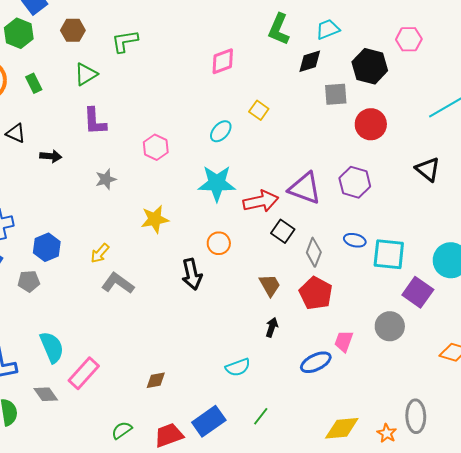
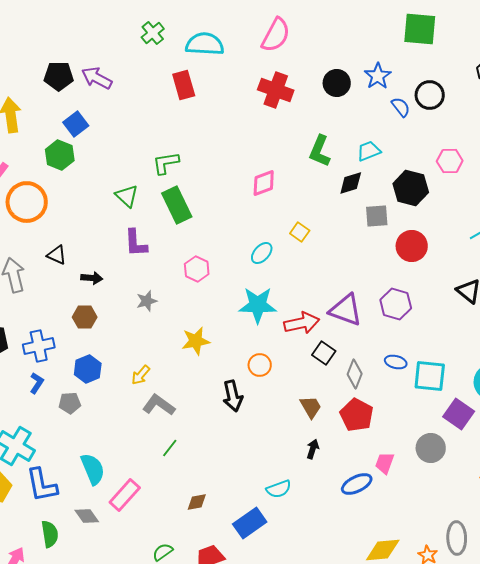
brown hexagon: (73, 30) -> (85, 317), moved
green triangle: (86, 74) -> (127, 196), turned -45
green rectangle: (34, 83) -> (177, 205), moved, size x1.8
green line: (261, 416) -> (170, 448), moved
blue rectangle: (209, 421) -> (250, 523), moved

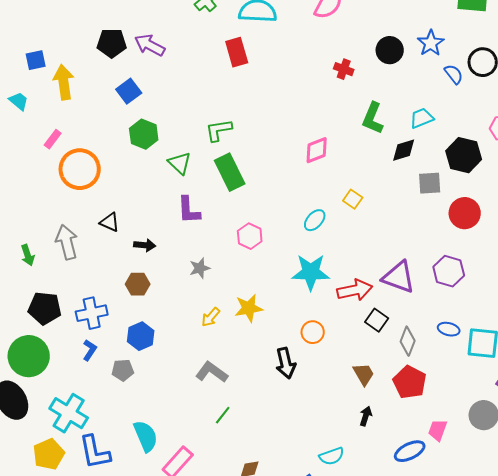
red cross: (276, 90) -> (344, 69), moved, size x0.6
green hexagon: (60, 155) -> (144, 134), moved
yellow arrow: (141, 375) -> (211, 317), moved

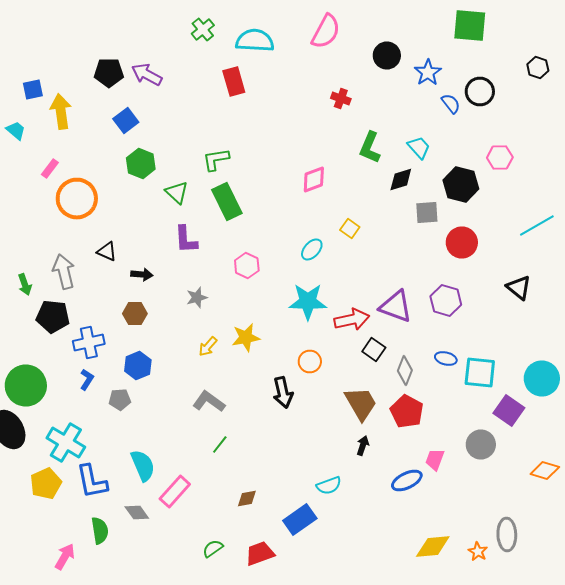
black circle: (390, 50) -> (387, 56), moved
cyan trapezoid: (422, 118) -> (419, 148), turned 70
black pentagon: (45, 308) -> (53, 316), moved
brown trapezoid: (364, 374) -> (361, 404), size x1.5

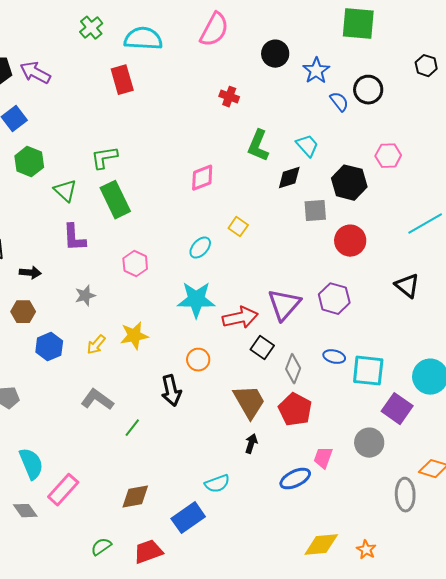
purple triangle: (396, 306) -> (284, 305), turned 51
blue hexagon: (138, 366) -> (49, 347), moved
green line: (220, 444) -> (132, 428), moved
brown diamond: (247, 498) -> (135, 497), size x1.4
gray ellipse: (507, 534) -> (405, 495), moved

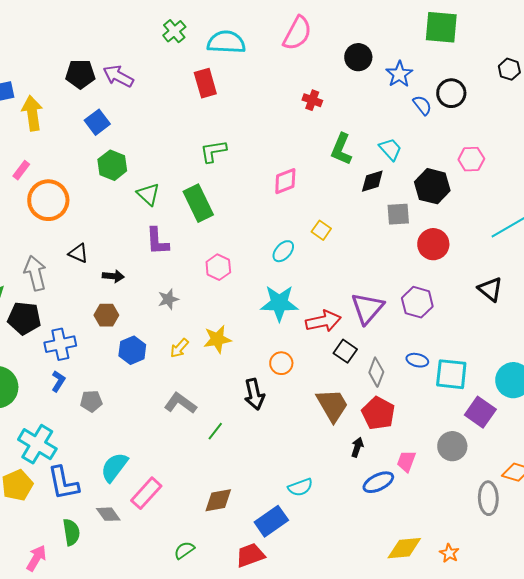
green L-shape: (104, 158) -> (213, 151), moved
black arrow: (251, 444) -> (357, 447), moved
cyan semicircle: (31, 464) -> (114, 467), turned -120
red trapezoid: (148, 552) -> (250, 555), moved

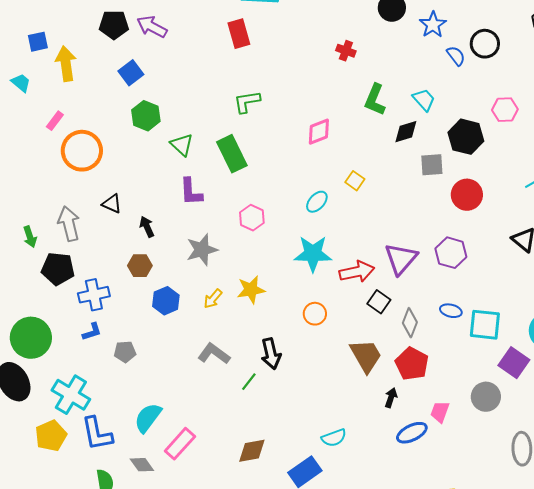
black arrow: (113, 276) -> (147, 227), turned -120
gray star: (168, 299) -> (202, 250), size x1.5
blue L-shape: (58, 381) -> (92, 332), turned 40
black arrow: (254, 394) -> (271, 354), moved

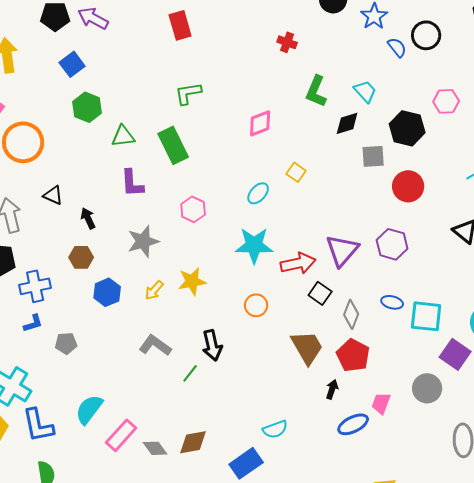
green triangle: (182, 145) -> (123, 136), turned -50
gray diamond: (142, 465) -> (155, 448), moved

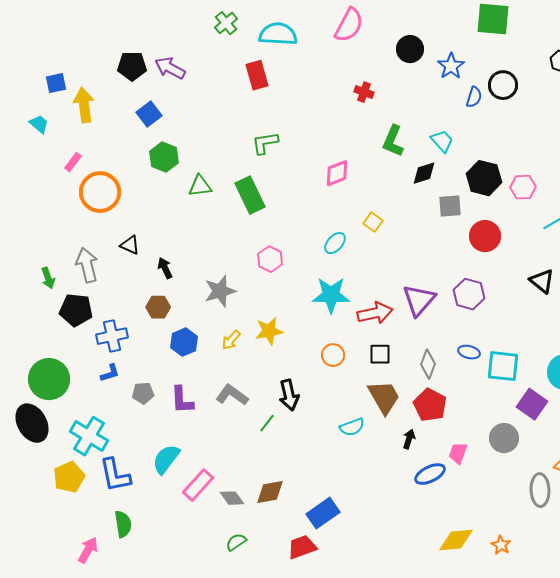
blue semicircle: (397, 47) -> (474, 97), turned 55
pink hexagon: (446, 101) -> (523, 187), moved
purple L-shape: (132, 183) -> (182, 400), moved
black square: (320, 293) -> (380, 354), moved, turned -35
cyan semicircle: (275, 429) -> (352, 427), moved

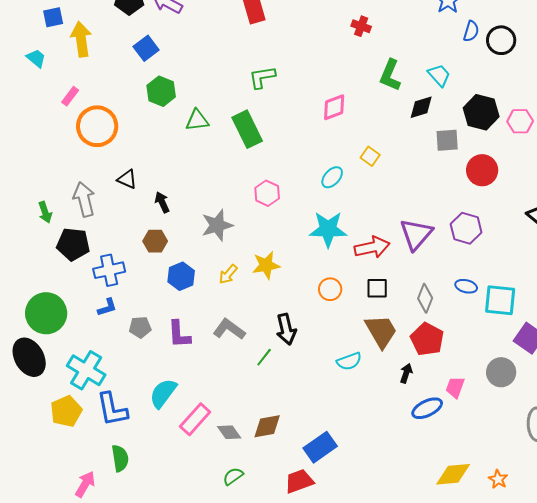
black circle: (503, 85) -> (501, 40), moved

